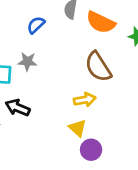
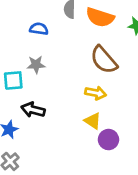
blue semicircle: (36, 25) -> (39, 29), turned 60
yellow arrow: (85, 100) -> (96, 93), turned 30

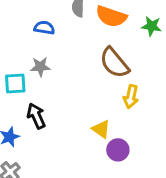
yellow arrow: (96, 93) -> (131, 97), moved, turned 90
black arrow: (33, 110) -> (36, 116), turned 50

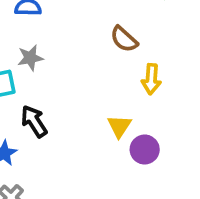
brown semicircle: (114, 63) -> (124, 39), size x0.7
yellow triangle: (101, 129) -> (119, 126), turned 36

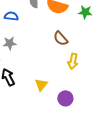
yellow triangle: (119, 126) -> (41, 85), moved

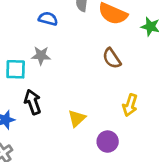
yellow arrow: (73, 61) -> (130, 105), moved

